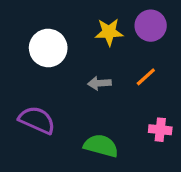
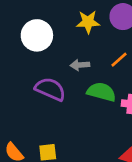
purple semicircle: (37, 120) -> (50, 89), moved
green semicircle: (101, 146) -> (101, 92), moved

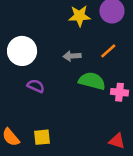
white circle: (37, 35) -> (22, 51), moved
purple semicircle: (50, 89) -> (36, 86), moved, size x0.6

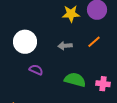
green semicircle: (92, 81) -> (75, 80), moved
pink cross: (119, 92) -> (103, 84), moved

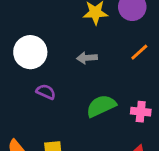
orange line: (94, 42) -> (139, 52), moved
green semicircle: (75, 80) -> (101, 106), turned -40

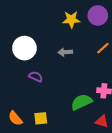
green semicircle: (101, 106) -> (81, 102), moved

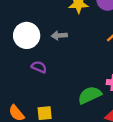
gray arrow: (65, 52) -> (59, 35), moved

